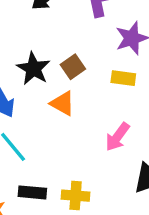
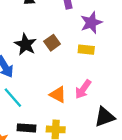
orange triangle: (63, 103) -> (58, 94), moved

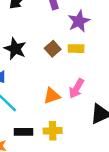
brown square: (52, 43) -> (53, 49), moved
orange triangle: (58, 94) -> (52, 96), turned -42

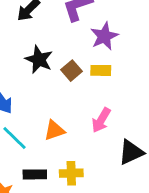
black star: (15, 49) -> (39, 59), moved
orange triangle: (52, 96) -> (54, 130), moved

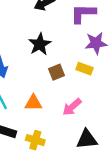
brown square: (71, 71) -> (56, 72), moved

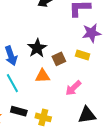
black star: (40, 44) -> (37, 48), moved
orange triangle: (33, 103) -> (43, 76), moved

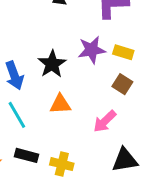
purple star: (92, 33) -> (92, 50), moved
yellow rectangle: (83, 55) -> (123, 52), moved
brown square: (59, 59) -> (122, 84), moved, turned -32

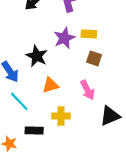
pink arrow: (105, 121) -> (88, 90), turned -60
yellow cross: (62, 164) -> (61, 116), moved

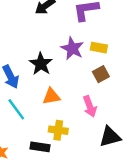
purple star: (64, 38) -> (72, 48), turned -30
brown square: (94, 58) -> (101, 74), turned 35
black rectangle: (34, 130) -> (40, 147), moved

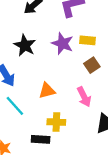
black star: (41, 64) -> (25, 45), moved

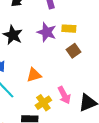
pink arrow: (84, 97) -> (64, 95), moved
yellow cross: (56, 122) -> (43, 103), turned -35

